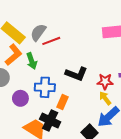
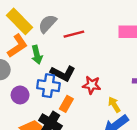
red line: (51, 41) -> (74, 34), moved
black L-shape: (76, 74) -> (63, 73), moved
red star: (105, 81) -> (92, 85), moved

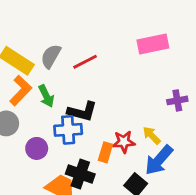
red star: (92, 85) -> (124, 142), moved
orange rectangle: (66, 104) -> (105, 152), moved

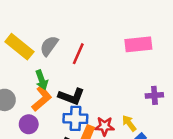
red line: (85, 62) -> (78, 54), turned -45
orange L-shape: (21, 90) -> (42, 98), moved
blue cross: (68, 130) -> (75, 118), moved

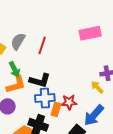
orange L-shape: (42, 98) -> (16, 85), turned 30
yellow arrow: (129, 123) -> (97, 87), moved

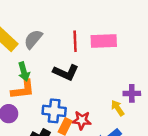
pink rectangle: (90, 33) -> (104, 41), moved
red line: (42, 45) -> (75, 41), moved, turned -30
black L-shape: (40, 81) -> (66, 72), moved

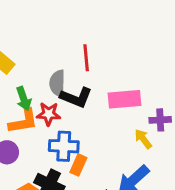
gray semicircle: (33, 39) -> (57, 83), moved, turned -36
pink rectangle: (104, 41) -> (124, 99), moved
red star: (82, 120) -> (49, 114), moved

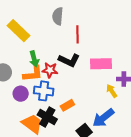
gray semicircle: (57, 83) -> (58, 16), moved
blue cross: (64, 146) -> (44, 91), moved
orange rectangle: (78, 165) -> (67, 105), turned 32

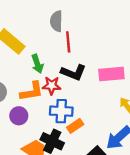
red line: (77, 34) -> (68, 42), moved
green arrow: (34, 59) -> (37, 64), moved
blue cross: (44, 91) -> (61, 111), moved

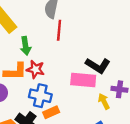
black L-shape: (73, 72) -> (98, 66), moved
pink rectangle: (111, 74) -> (83, 80), moved

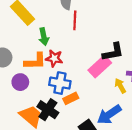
black L-shape: (98, 66) -> (113, 52), turned -40
pink rectangle: (83, 80) -> (100, 66), turned -45

